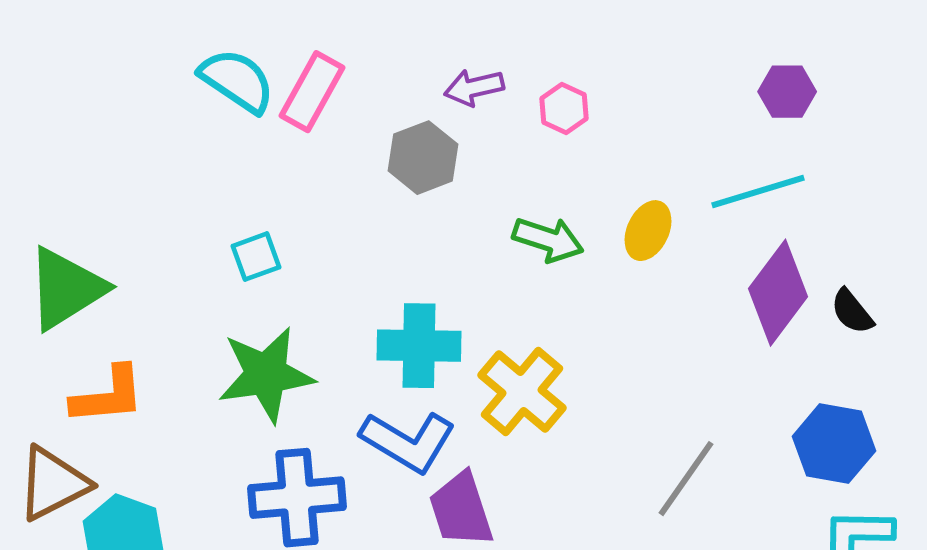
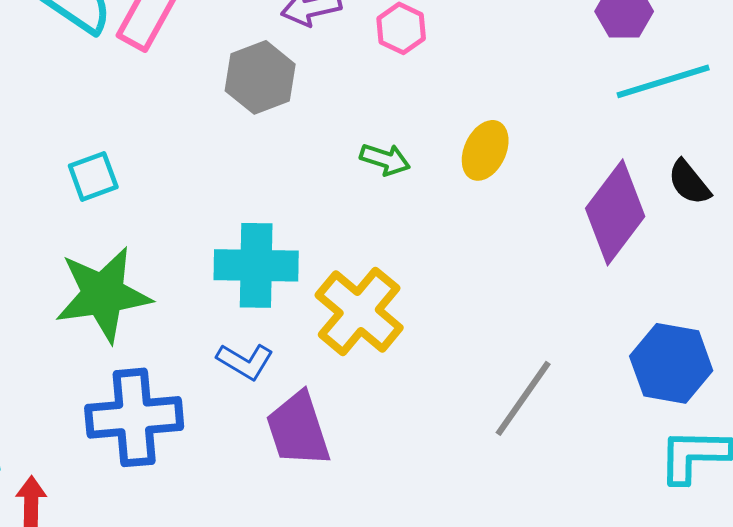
cyan line: (758, 192) -> (663, 81), moved
green arrow: (548, 240) -> (385, 159), size x0.7
black semicircle: (852, 312) -> (689, 182), moved
blue L-shape: (408, 442) -> (245, 361), size x0.6

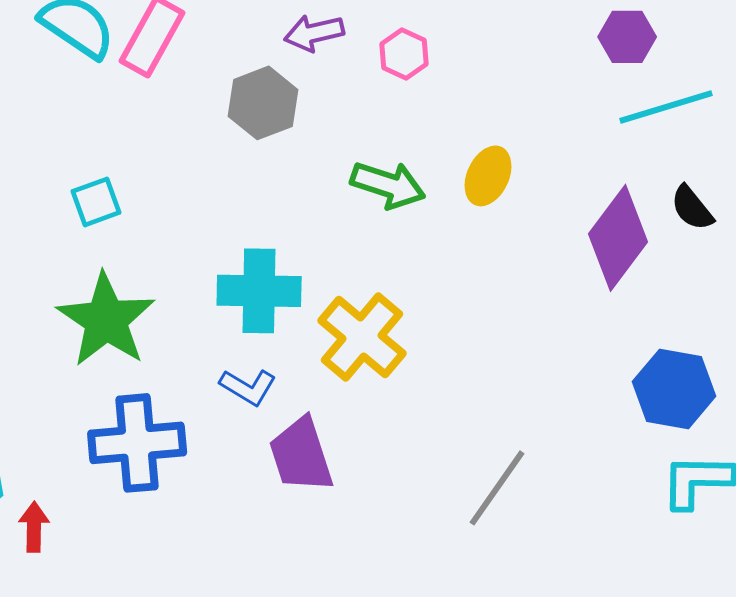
green arrow: (385, 159) -> (388, 185), size x1.5
green star: (103, 294) -> (106, 320), turned -30
gray line: (523, 398) -> (497, 488), moved

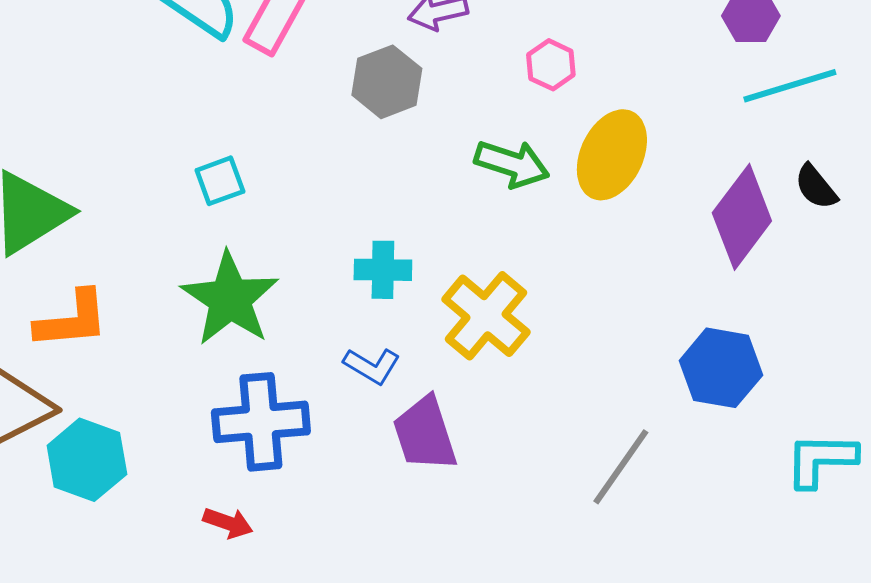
pink hexagon: (404, 54) -> (551, 65), moved
yellow ellipse: (488, 176) -> (612, 155), size x1.5
cyan cross: (259, 291) -> (383, 270), size x0.7
blue hexagon: (674, 389) -> (721, 368), moved
red arrow: (34, 527) -> (228, 523), moved, turned 108

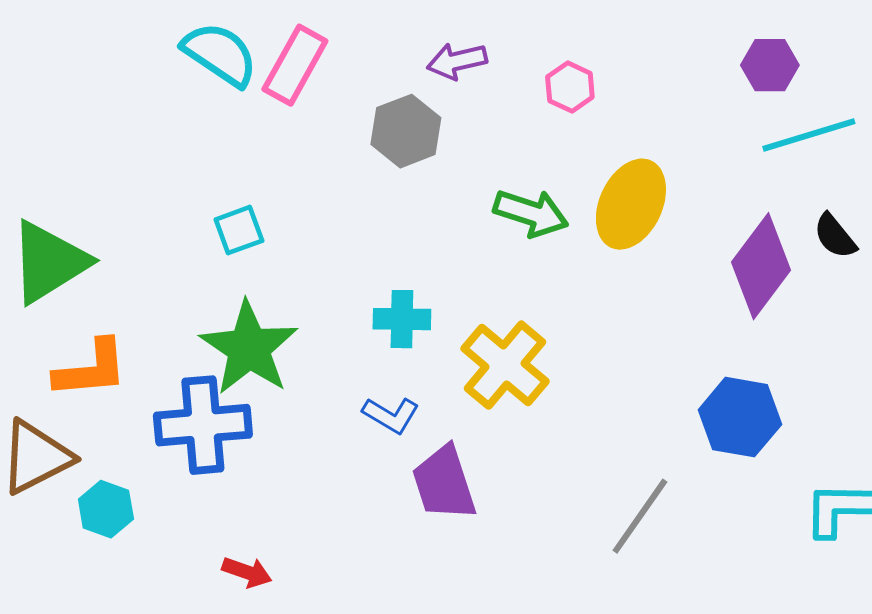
pink hexagon: (551, 65) -> (570, 87), moved
blue cross: (261, 422) -> (203, 425), moved
cyan hexagon: (87, 460) -> (106, 509), size x0.7

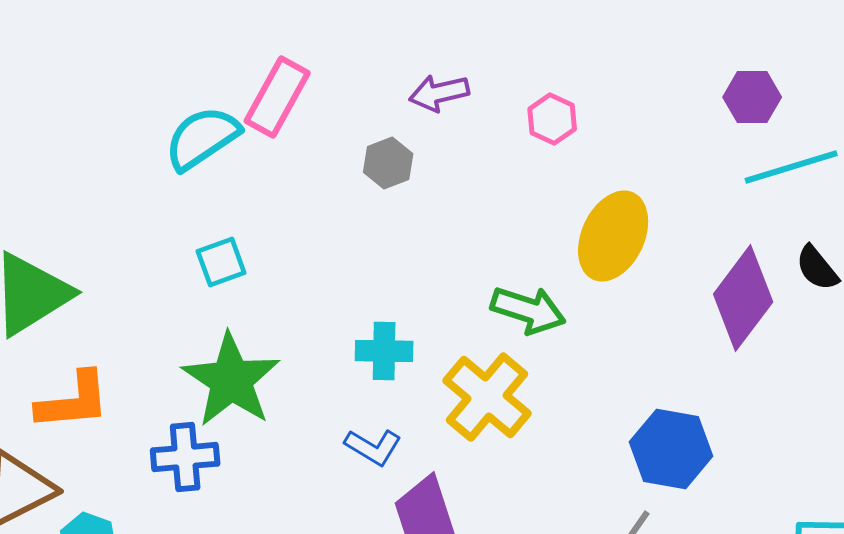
cyan semicircle: (220, 54) -> (202, 138), moved, turned -68
gray hexagon: (406, 131) -> (388, 163), size x0.7
green arrow: (531, 213) -> (528, 310), moved
blue hexagon: (740, 417) -> (671, 449), moved
blue cross: (203, 425) -> (185, 457), size x0.7

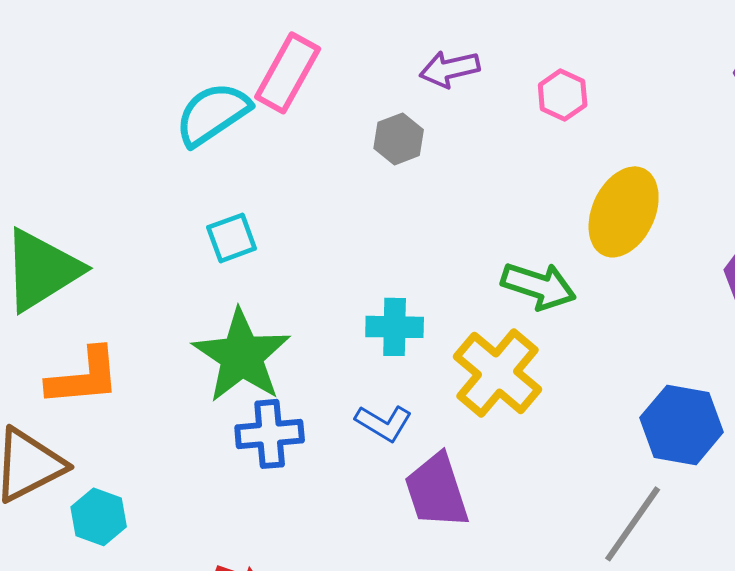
blue cross: (185, 457) -> (270, 434), moved

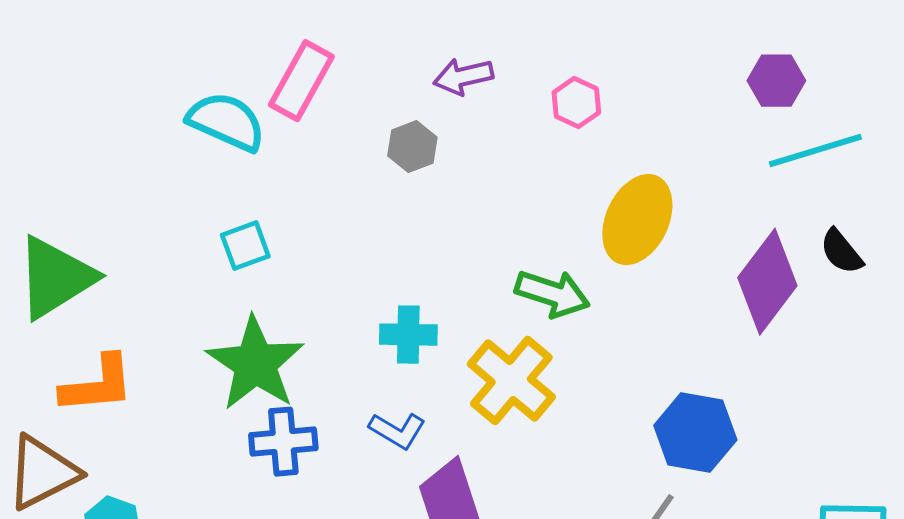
cyan semicircle: (213, 114) -> (226, 122), turned 58

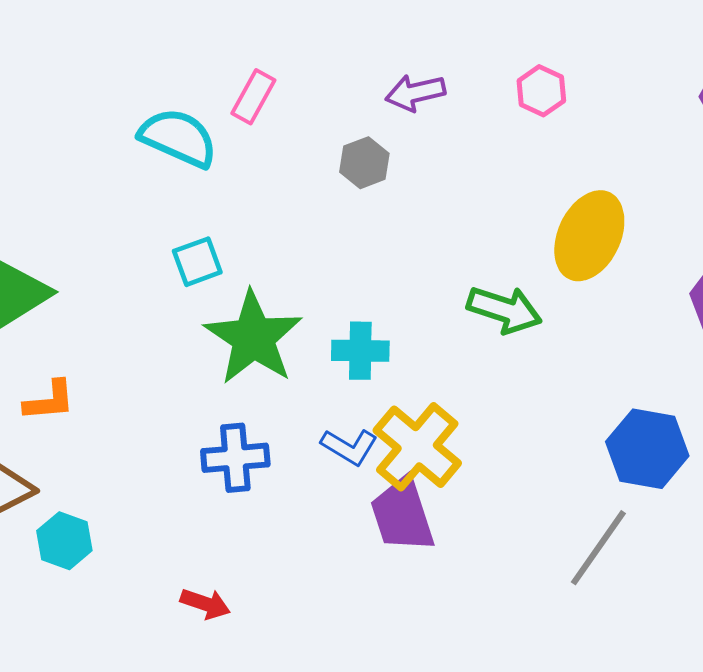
pink rectangle: (301, 81) -> (253, 97), size x0.7
pink hexagon: (576, 103) -> (541, 91), moved
green star: (255, 364) -> (253, 338), moved
yellow cross: (511, 381) -> (417, 447), moved
orange L-shape: (97, 385) -> (49, 401), size x0.7

